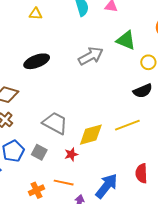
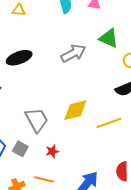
gray trapezoid: (55, 123) -> (37, 120), turned 32
yellow diamond: (91, 135) -> (75, 110), moved

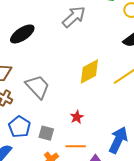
gray trapezoid: (37, 120) -> (38, 87), moved
gray square: (20, 149) -> (46, 133), moved

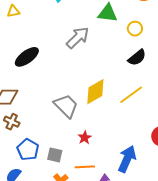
gray trapezoid: (38, 87) -> (66, 106), moved

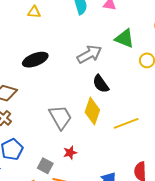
black semicircle: (137, 58) -> (101, 84), moved, turned 78
yellow diamond: (95, 92) -> (92, 111), turned -56
gray square: (55, 155) -> (45, 166), moved

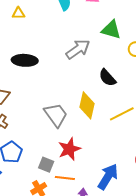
black ellipse: (35, 60) -> (25, 60), turned 30
black semicircle: (101, 84) -> (107, 78), moved
red star: (70, 153) -> (69, 149), size x1.6

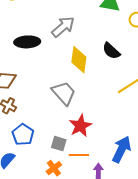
gray arrow: (78, 49) -> (63, 27), moved
yellow diamond: (87, 105) -> (79, 60), moved

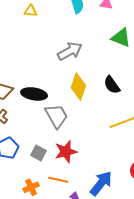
black ellipse: (27, 42) -> (34, 94), moved
gray square: (59, 144) -> (38, 153), moved

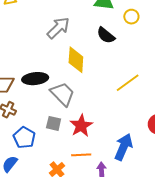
black semicircle: (112, 85) -> (106, 35), moved
gray square: (38, 153) -> (54, 123), moved

